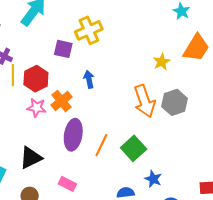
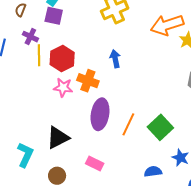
purple square: (63, 49) -> (54, 16), moved
orange cross: (61, 101) -> (88, 81), turned -30
orange arrow: (144, 101) -> (167, 25), moved, turned 92

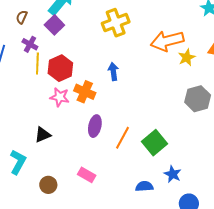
purple square: (54, 16) -> (54, 25), turned 30
purple ellipse: (100, 114) -> (95, 126), size x0.7
black triangle: (58, 138) -> (43, 135), moved, size x0.7

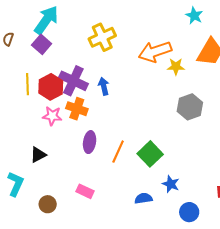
purple cross: (30, 44) -> (73, 81), moved, size x1.8
yellow star: (187, 57) -> (176, 67), turned 30

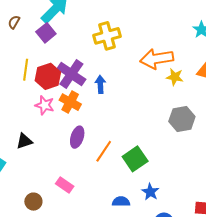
brown circle: (48, 204) -> (33, 202), moved

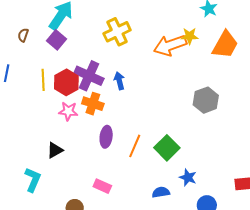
yellow star: (175, 77) -> (190, 36), moved

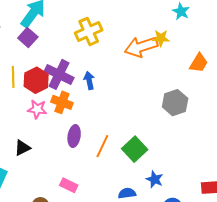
orange trapezoid: (225, 45) -> (199, 63), moved, size x0.7

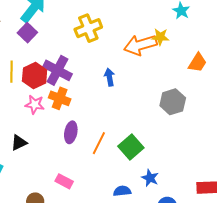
blue arrow: (89, 80) -> (110, 77), moved

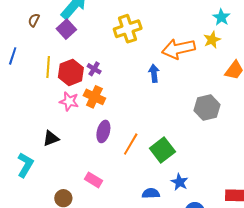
yellow star: (160, 37) -> (212, 40), moved, turned -30
purple cross: (57, 70) -> (94, 69), size x0.5
blue arrow: (110, 77) -> (154, 73), moved

